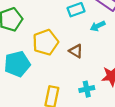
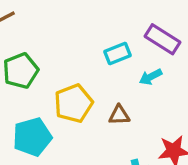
brown triangle: (76, 51) -> (119, 115), turned -32

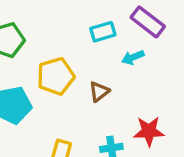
brown triangle: (119, 115) -> (99, 92), turned -40

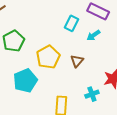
cyan rectangle: (103, 32) -> (72, 23), turned -35

